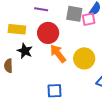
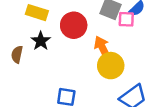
orange arrow: (58, 54) -> (102, 48), moved

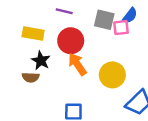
orange arrow: (102, 48) -> (77, 64), moved
brown semicircle: (17, 54) -> (31, 77), moved, turned -91

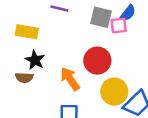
red circle: (71, 41) -> (97, 61), moved
orange arrow: (77, 64) -> (70, 79), moved
yellow circle: (112, 75) -> (114, 92), moved

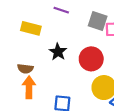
black star: (35, 60) -> (58, 52), moved
orange arrow: (70, 79) -> (29, 87), moved, turned 30

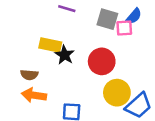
yellow rectangle: (31, 28) -> (50, 45), moved
orange arrow: (29, 87) -> (34, 95), turned -80

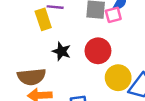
yellow rectangle: (50, 45) -> (43, 19), moved, turned 70
brown semicircle: (29, 75) -> (32, 77), size x1.6

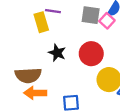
pink square: (113, 15) -> (107, 21), turned -35

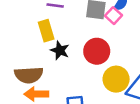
yellow rectangle: (41, 22) -> (46, 31), moved

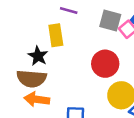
black star: (60, 50) -> (38, 56), moved

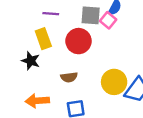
red circle: (105, 64) -> (79, 41), moved
brown semicircle: (32, 79) -> (69, 77), moved, size x0.6

